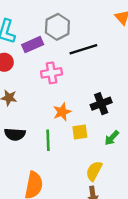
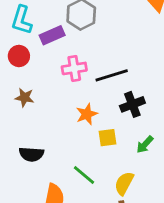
black line: (83, 49) -> (112, 75), moved
black semicircle: (15, 134) -> (31, 154), moved
green line: (48, 140) -> (84, 175), moved, turned -48

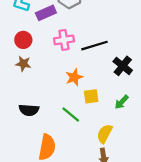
red circle: (19, 56) -> (23, 40), moved
black cross: (132, 104) -> (123, 66), moved, turned -30
green line: (84, 175) -> (71, 114), moved

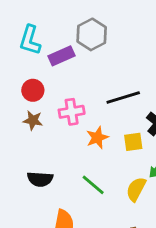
pink cross: (64, 40) -> (72, 112), moved
yellow square: (91, 96) -> (133, 142), moved
yellow semicircle: (105, 134) -> (136, 189), moved

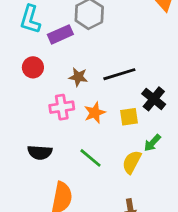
pink cross: (72, 112) -> (62, 107), moved
brown star: (33, 120) -> (78, 77), moved

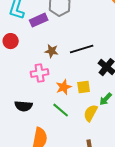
red circle: (33, 67) -> (11, 41), moved
orange star: (95, 113) -> (64, 87), moved
yellow square: (129, 117) -> (84, 87), moved

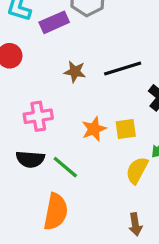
pink cross: (40, 73) -> (38, 116), moved
green line: (61, 110) -> (65, 167), moved

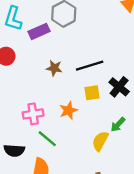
pink cross: (38, 116) -> (33, 114), moved
yellow square: (126, 129) -> (92, 93), moved
black semicircle: (30, 159) -> (14, 150), moved

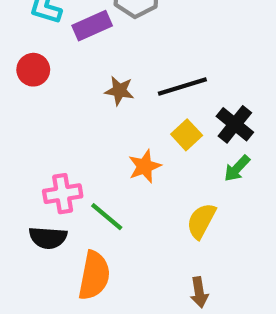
yellow square: (92, 93) -> (187, 135), turned -35
pink cross: (33, 114) -> (63, 194), moved
green arrow: (118, 125) -> (237, 168), moved

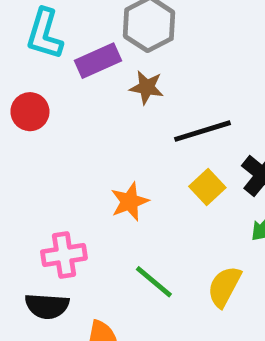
brown star: (119, 91) -> (147, 87), moved
orange star: (145, 166) -> (130, 202), moved
green line: (107, 217) -> (154, 282), moved

